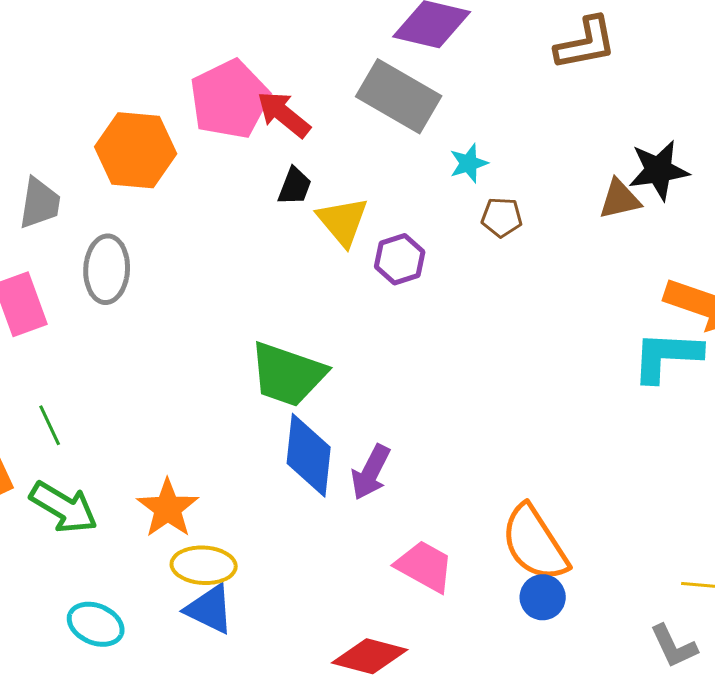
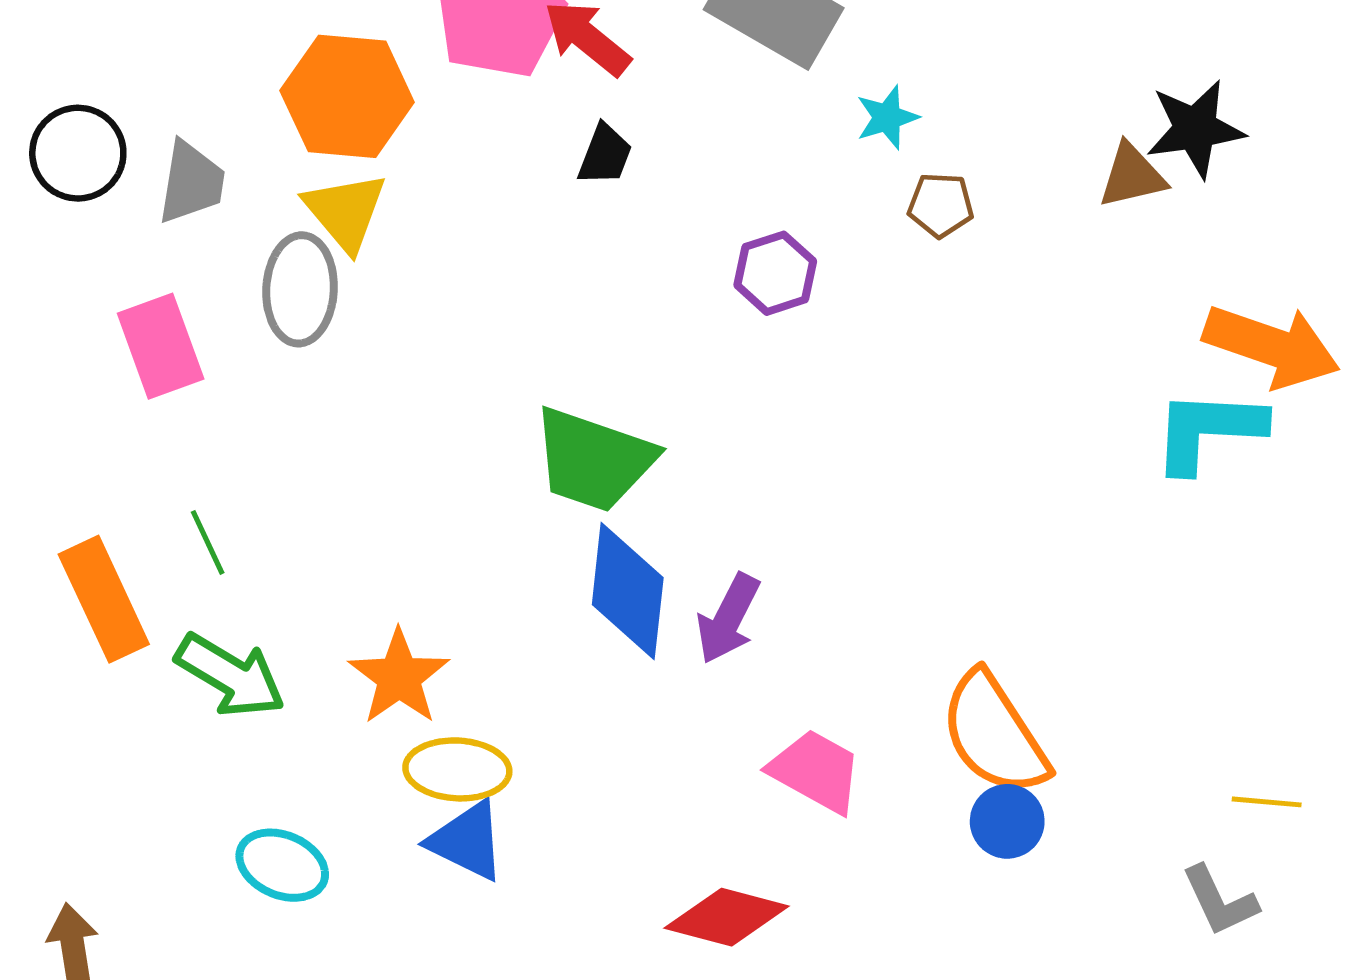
yellow triangle: (343, 221) -> (345, 212), moved

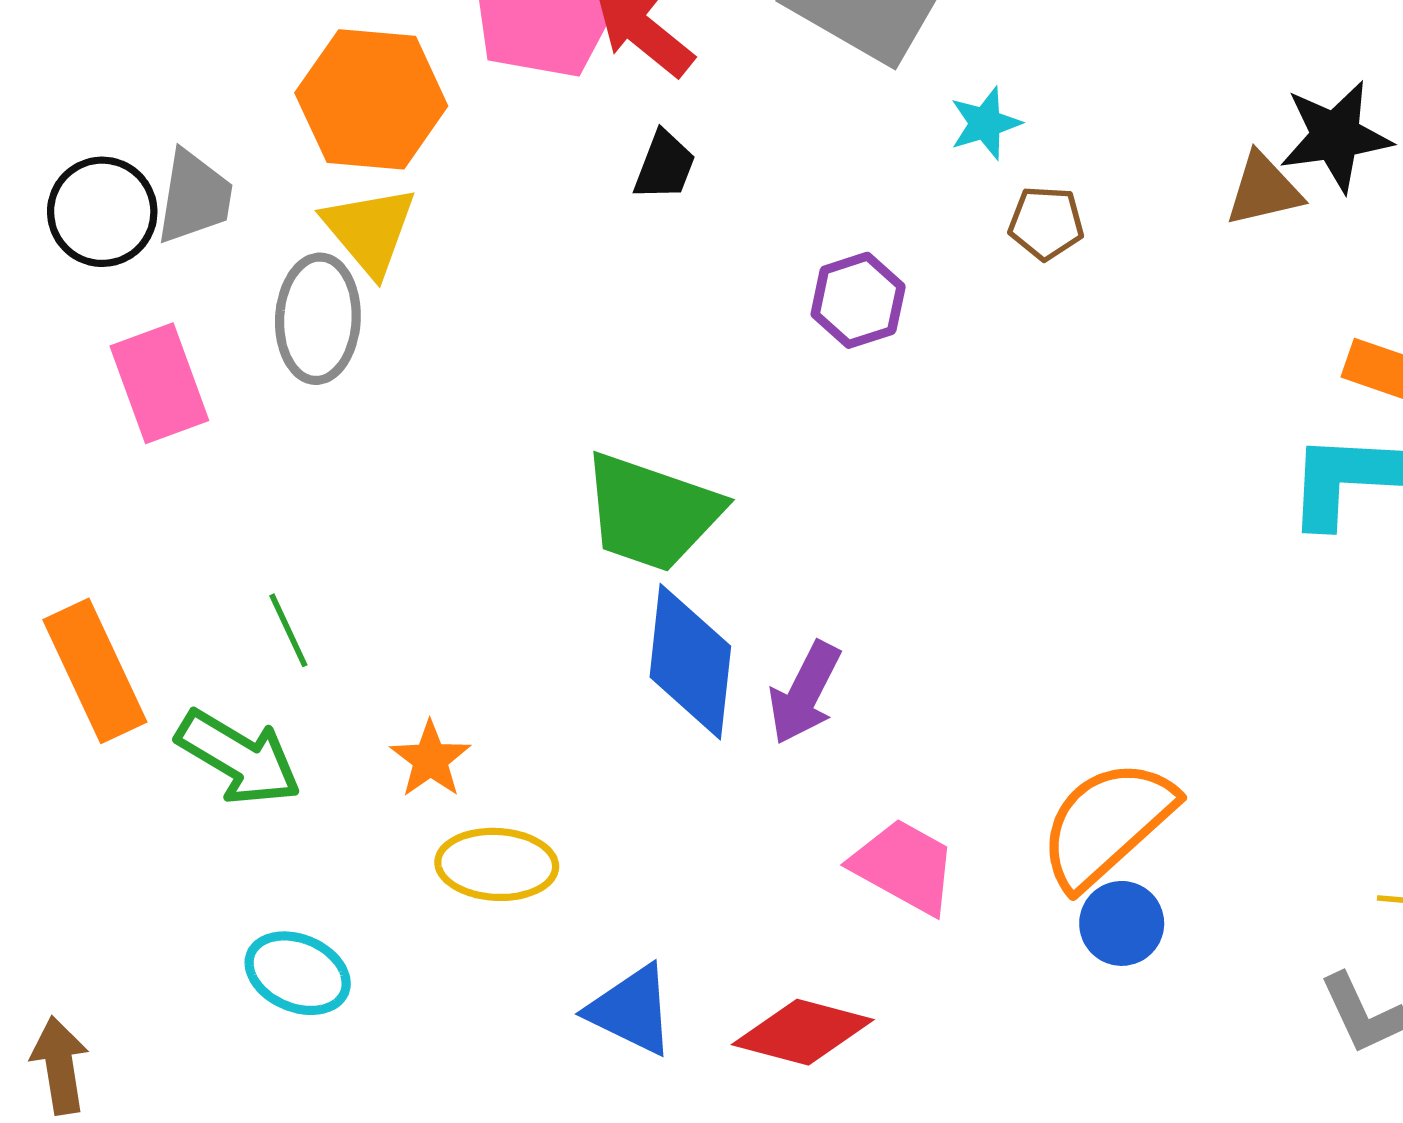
black circle: (78, 153) -> (102, 212), moved
green line: (208, 542) -> (288, 630), moved
orange star: (399, 677) -> (430, 759), size x0.7
orange semicircle: (994, 734) -> (1107, 824), turned 81
blue triangle: (467, 841) -> (631, 1010), moved

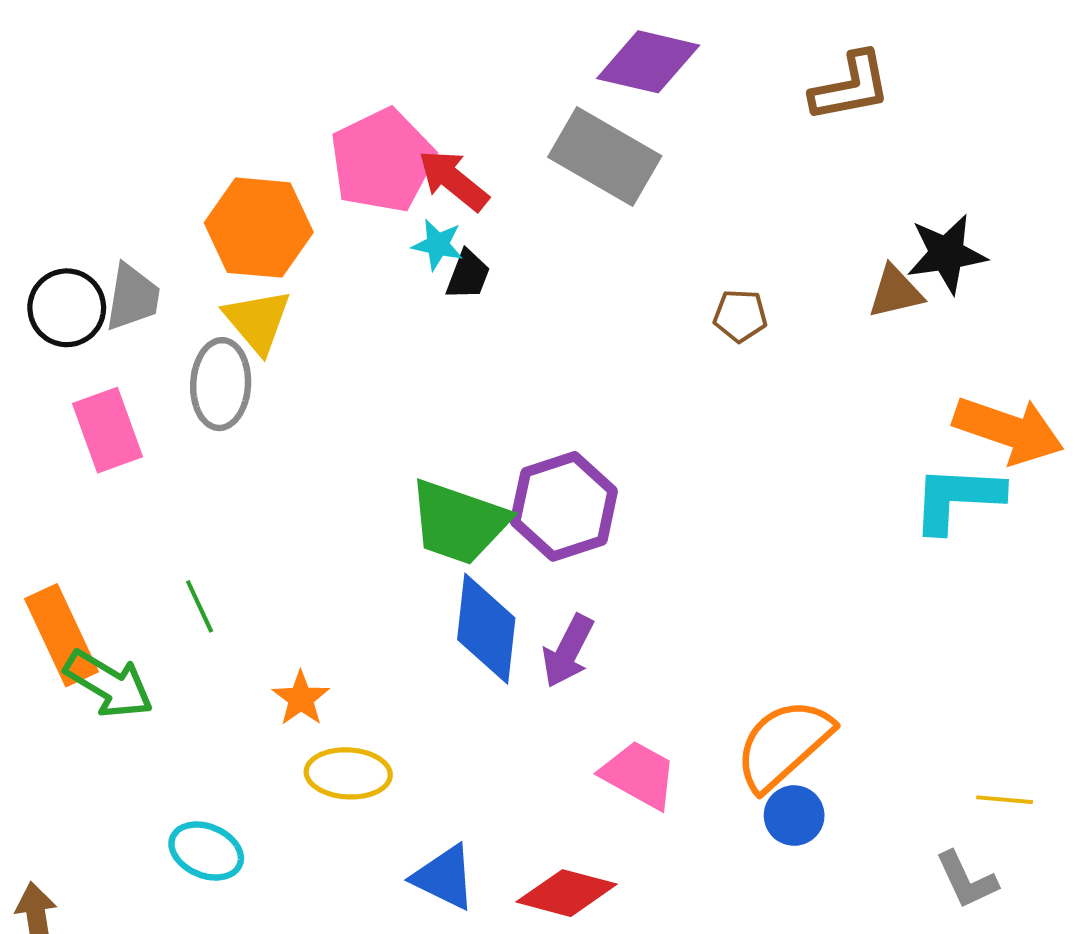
cyan star: (985, 123) -> (438, 245), moved, turned 30
purple hexagon: (858, 300) -> (564, 506), moved, size x1.6
green arrow: (239, 758) -> (109, 684), moved

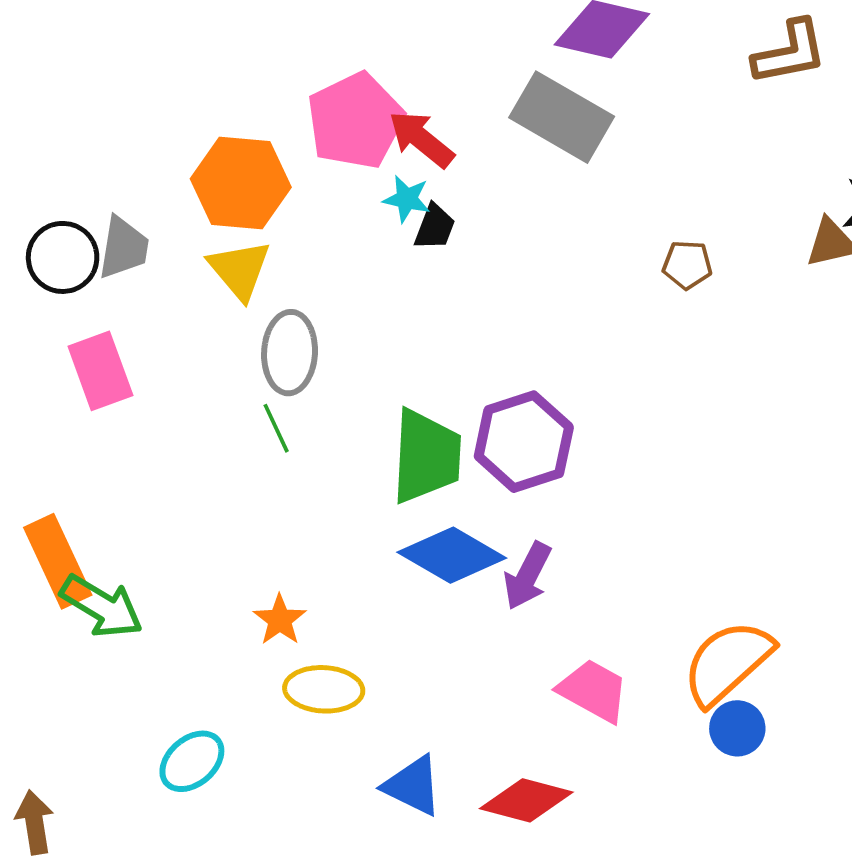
gray ellipse: (221, 384) -> (290, 353), moved
green trapezoid: (459, 522) -> (426, 456), turned -106
green line: (200, 606) -> (276, 428), moved
blue diamond: (486, 629) -> (452, 555), turned -66
cyan ellipse: (206, 851) -> (192, 761), turned -64

